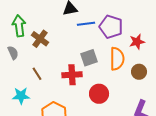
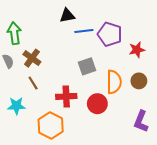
brown cross: (40, 39) -> (32, 58), moved
orange semicircle: (117, 59) -> (114, 82), moved
red cross: (72, 75) -> (66, 96), moved

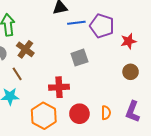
orange semicircle: (114, 82) -> (106, 113), moved, size x0.6
brown line: (33, 83) -> (17, 74), moved
red circle: (97, 104) -> (79, 114), moved

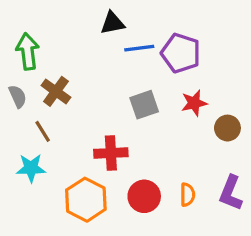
red star: (128, 41) -> (194, 103), moved

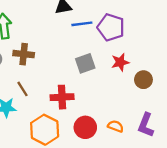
brown cross: (56, 91) -> (24, 54), turned -30
brown line: (43, 131) -> (22, 89), moved
orange semicircle: (187, 195) -> (116, 126), turned -70

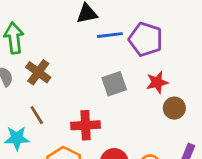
brown cross: (24, 54) -> (38, 72), turned 30
brown circle: (143, 80) -> (174, 108), moved

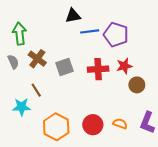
gray square: (114, 84) -> (65, 67), moved
red cross: (86, 125) -> (98, 69), moved

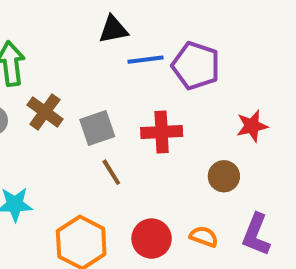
red star: (124, 66) -> (252, 126), moved
brown circle: (137, 85) -> (224, 176), moved
brown line: (36, 90) -> (111, 172), moved

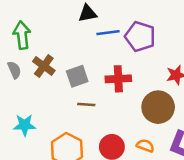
brown line: (111, 172) -> (86, 105), turned -54
brown circle: (224, 176) -> (158, 107), size x1.6

